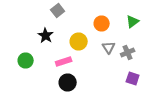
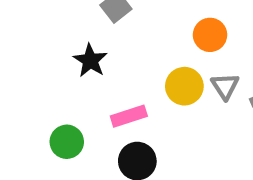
yellow circle: (79, 42) -> (184, 86), moved
green circle: (26, 60) -> (67, 142), moved

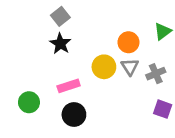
orange circle: (210, 35) -> (128, 42), moved
black star: (90, 61) -> (60, 44), moved

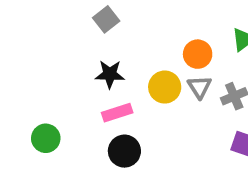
black star: (60, 44) -> (110, 74), moved, turned -30
green circle: (29, 102) -> (46, 138), moved

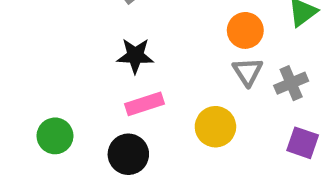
yellow circle: (165, 87) -> (215, 127), moved
black circle: (124, 151) -> (128, 154), moved

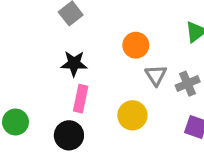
orange circle: (245, 30) -> (136, 45), moved
pink rectangle: (144, 104) -> (81, 99), turned -60

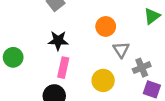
gray cross: (188, 84) -> (142, 68), moved
green circle: (16, 122) -> (13, 57), moved

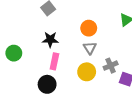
gray triangle: (121, 50) -> (90, 48), moved
gray cross: (142, 68) -> (111, 66), moved

